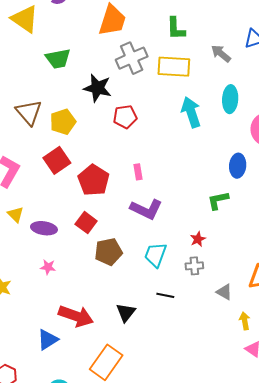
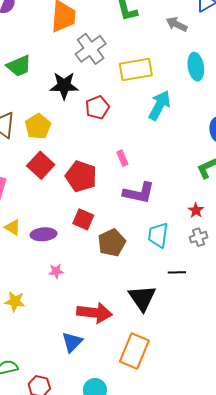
yellow rectangle: (174, 67) -> (136, 70), moved
cyan arrow: (191, 112) -> (159, 105), moved, turned 60
black triangle: (126, 312) -> (142, 298), size x1.4

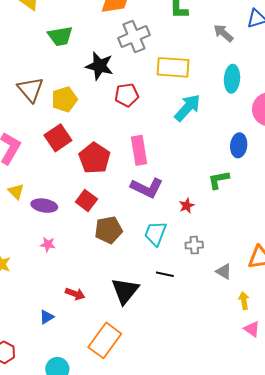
pink rectangle: (122, 158) -> (139, 150), size x1.8
red star: (196, 210) -> (187, 206), moved
red arrow: (94, 313) -> (75, 294), size x0.6
blue triangle: (72, 342) -> (47, 317), size x0.7

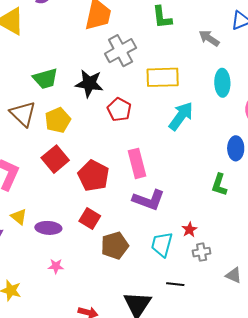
green trapezoid: (60, 36) -> (45, 79), moved
red pentagon: (127, 95) -> (119, 110), turned -30
green L-shape: (219, 180) -> (219, 185), turned -55
red star: (187, 206) -> (189, 230), moved

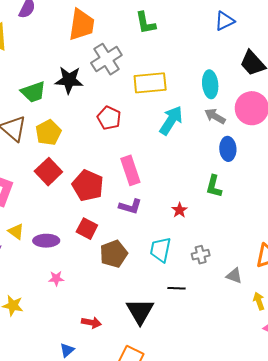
gray arrow: (209, 38) -> (215, 116), moved
black star: (89, 83) -> (69, 80), moved
purple L-shape: (149, 200) -> (130, 206), moved, size x0.7
red star: (189, 230) -> (179, 210), moved

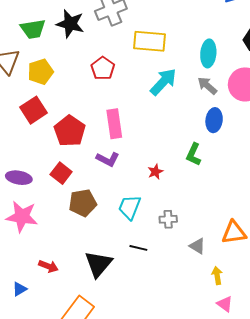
pink star: (56, 278) -> (22, 217), size x2.0

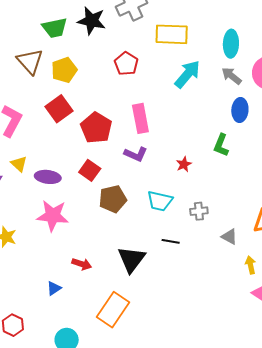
cyan trapezoid: (130, 207) -> (160, 201), turned -96

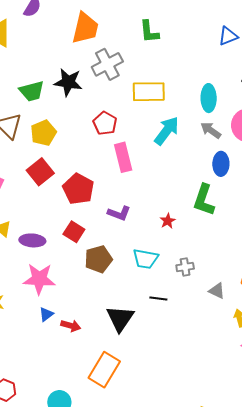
pink rectangle: (140, 118) -> (123, 157), moved
green L-shape: (221, 145) -> (204, 200), size x1.4
blue triangle: (54, 288) -> (46, 314), moved

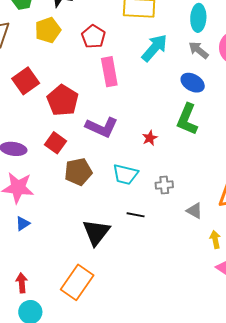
yellow pentagon: (43, 133) -> (48, 30), moved
blue ellipse: (221, 164) -> (193, 83), moved, turned -65
purple L-shape: (119, 213) -> (102, 127), size x1.4
red arrow: (71, 326) -> (22, 283), moved, turned -114

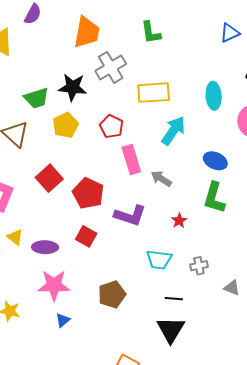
gray arrow: (199, 50) -> (161, 179), moved
brown pentagon: (78, 172) -> (112, 294), moved
black triangle: (96, 232) -> (171, 330), moved

